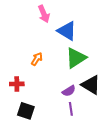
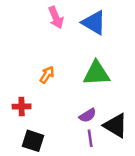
blue triangle: (67, 31) -> (94, 23), moved
green triangle: (76, 58) -> (97, 73), turned 30
black triangle: (91, 85) -> (116, 126), moved

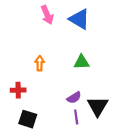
green triangle: (97, 73) -> (82, 62), size x0.7
orange arrow: (47, 75) -> (40, 63), turned -32
black triangle: (116, 126) -> (98, 106), turned 30

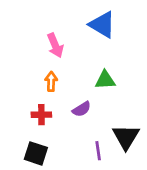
pink arrow: (47, 15) -> (55, 45), moved
red cross: (18, 90) -> (41, 115), moved
purple semicircle: (74, 98) -> (82, 109), moved

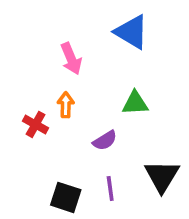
red cross: (41, 115) -> (35, 124), moved, turned 30
purple line: (98, 151) -> (110, 189), moved
black square: (36, 153) -> (66, 197), moved

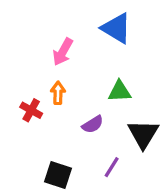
pink arrow: (71, 59) -> (63, 52), turned 52
black triangle: (162, 176) -> (143, 134), moved
purple line: (110, 189) -> (112, 167), moved, turned 40

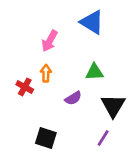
purple line: (112, 167) -> (103, 138), moved

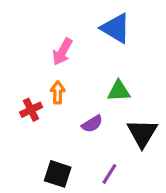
red cross: (25, 87) -> (31, 110), turned 35
purple line: (103, 138) -> (109, 174), moved

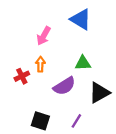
purple semicircle: (92, 124) -> (64, 86), size x1.5
black triangle: (142, 133) -> (99, 93), turned 30

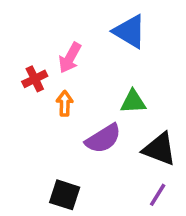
red cross: (22, 76) -> (35, 79), moved
black triangle: (99, 93) -> (159, 149), turned 50
purple line: (76, 121) -> (158, 195), moved

